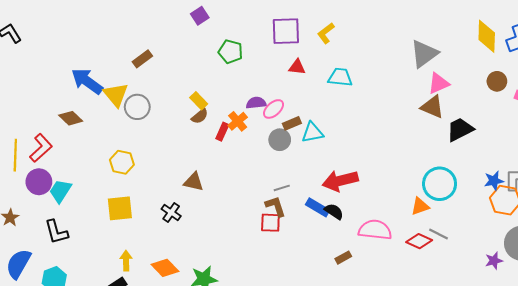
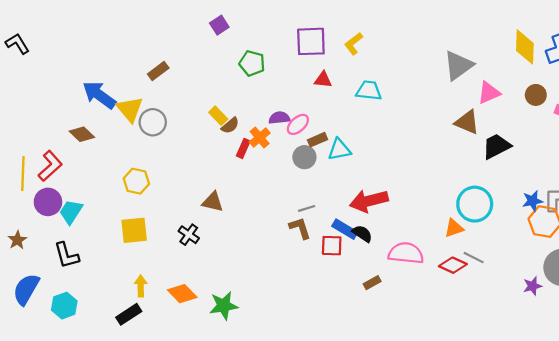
pink triangle: (439, 83) -> (489, 93), moved
brown semicircle: (200, 116) -> (230, 126), moved
red square: (270, 223) -> (332, 246), moved

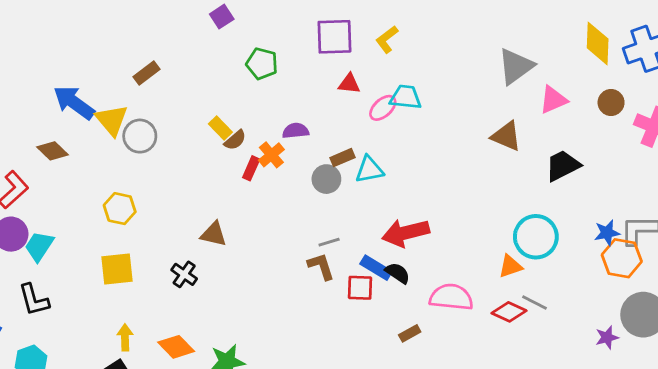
brown triangle: (467, 122) -> (506, 136), moved
pink ellipse: (298, 124) -> (383, 108), moved

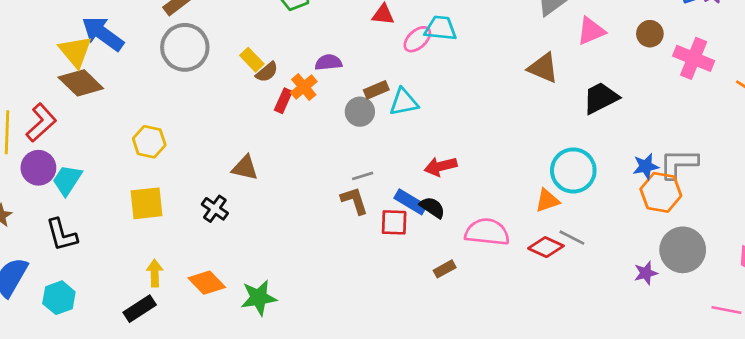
yellow triangle: (112, 120) -> (75, 51), moved
gray circle: (140, 136) -> (185, 47), moved, size x1.4
brown diamond: (53, 151) -> (81, 83), size x1.4
red arrow: (406, 233) -> (441, 166), size x0.7

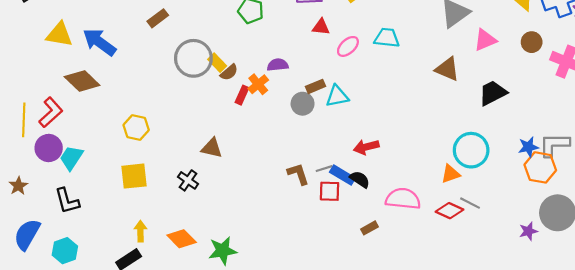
cyan trapezoid: (441, 28) -> (387, 38), moved
gray circle: (185, 47) -> (193, 58), moved
yellow triangle: (75, 51) -> (59, 35), moved, turned -40
gray line: (363, 176) -> (324, 169), moved

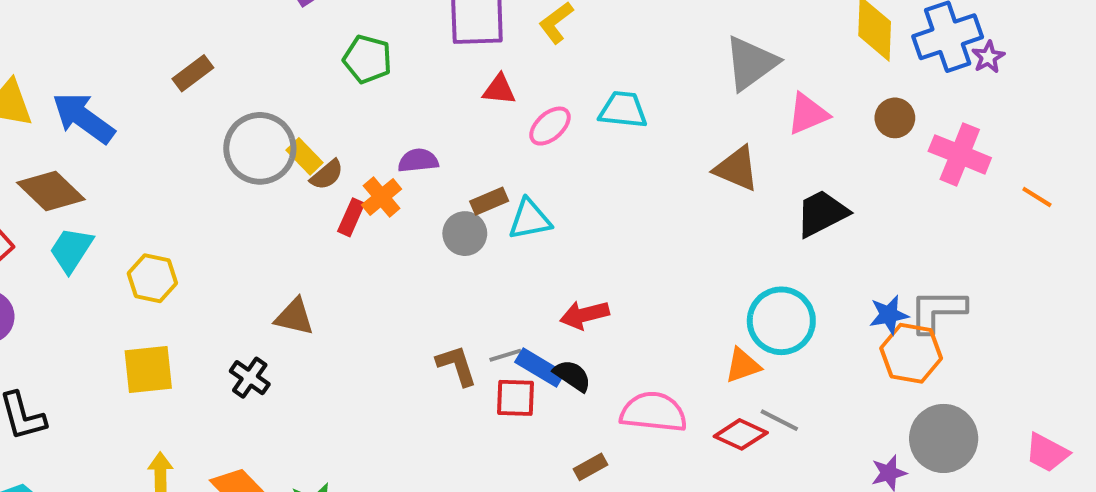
cyan trapezoid: (71, 158) -> (71, 250), moved

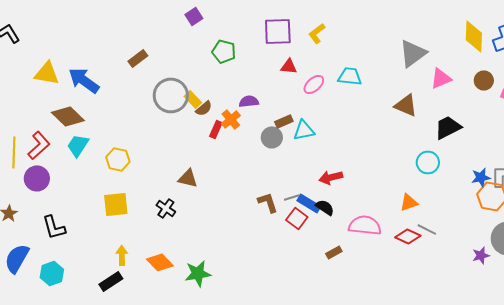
cyan circle: (781, 321) -> (428, 162), moved, size x0.7
red square: (515, 398) -> (297, 218), turned 35

